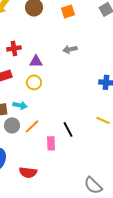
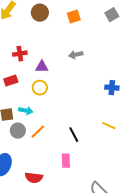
pink rectangle: (51, 143) -> (66, 161), moved

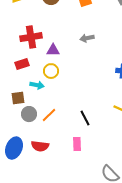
red cross: (20, 54) -> (31, 37), size x1.5
cyan arrow: (26, 111) -> (37, 85), moved
red semicircle: (34, 178) -> (40, 146), moved

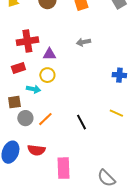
pink rectangle: (77, 144) -> (63, 168), moved, size x1.5

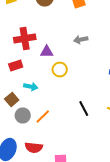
yellow circle: (47, 75) -> (60, 70), moved
brown square: (14, 102) -> (12, 100), turned -32
black line: (81, 122) -> (84, 108), moved

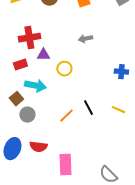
purple triangle: (47, 52) -> (43, 55), moved
cyan arrow: (31, 86) -> (35, 86), size x1.5
orange line: (43, 116) -> (66, 116), moved

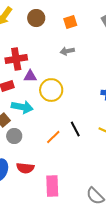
gray arrow: (85, 39) -> (67, 51), moved
yellow circle: (64, 69) -> (51, 90), size x1.5

